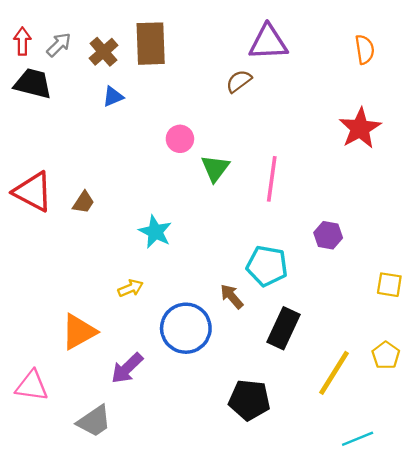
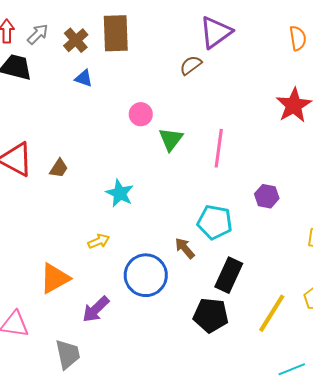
purple triangle: (268, 42) -> (216, 32), turned -33
blue triangle: (113, 96) -> (84, 78), turned 42
black pentagon: (249, 400) -> (211, 315), moved
gray trapezoid: (94, 421) -> (68, 354), turned -68

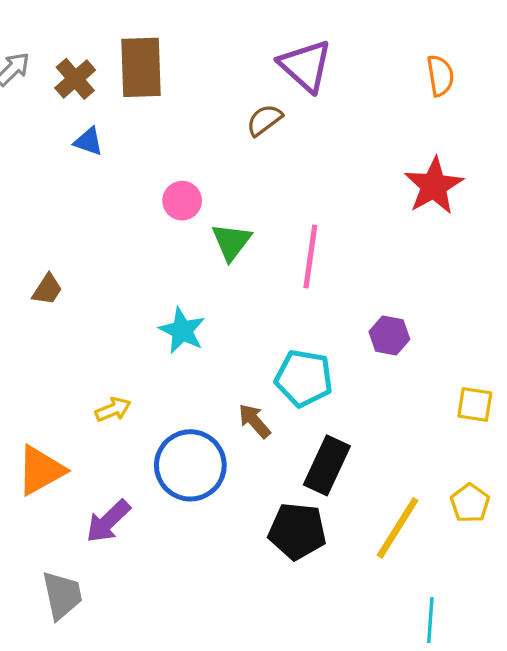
purple triangle: (216, 32) -> (305, 66), turned -42
cyan star: (120, 193) -> (182, 331), moved
cyan line: (292, 369) -> (430, 620), turned -64

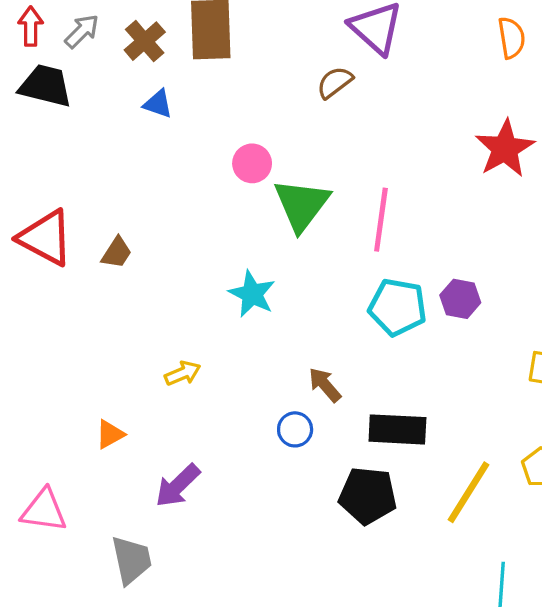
green triangle: (231, 242) -> (302, 205), size x1.4
cyan pentagon: (304, 378) -> (397, 307), moved
blue circle: (190, 465) -> (295, 429), moved, size x0.5
black rectangle: (327, 465) -> (397, 429), turned 68
orange triangle: (41, 470) -> (110, 434), size x0.6

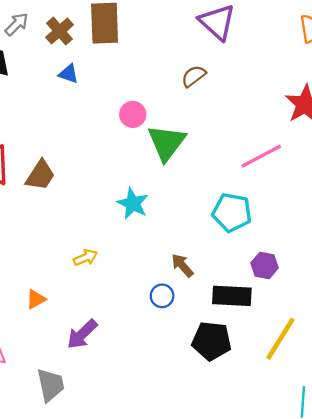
brown semicircle: (335, 82) -> (194, 76), moved
pink line: (381, 220) -> (261, 156), moved, turned 54
brown trapezoid: (117, 253) -> (40, 175), size x1.4
purple hexagon: (460, 299) -> (265, 265), moved

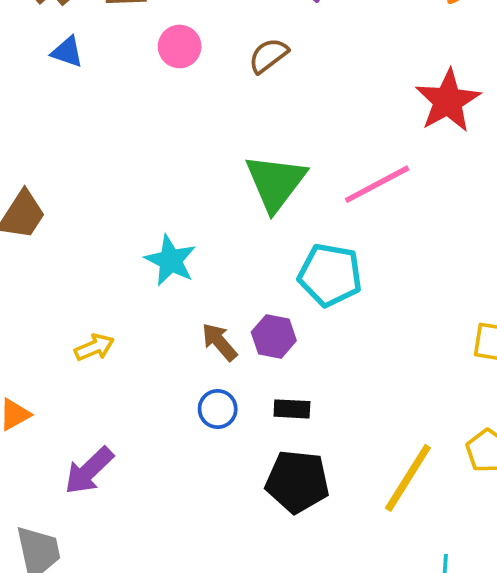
pink circle: (133, 114) -> (180, 46), moved
green triangle: (167, 143) -> (276, 182), moved
brown arrow: (182, 265) -> (219, 342), moved
purple hexagon: (265, 265) -> (274, 336), moved
black rectangle: (232, 296) -> (292, 409), moved, size x0.6

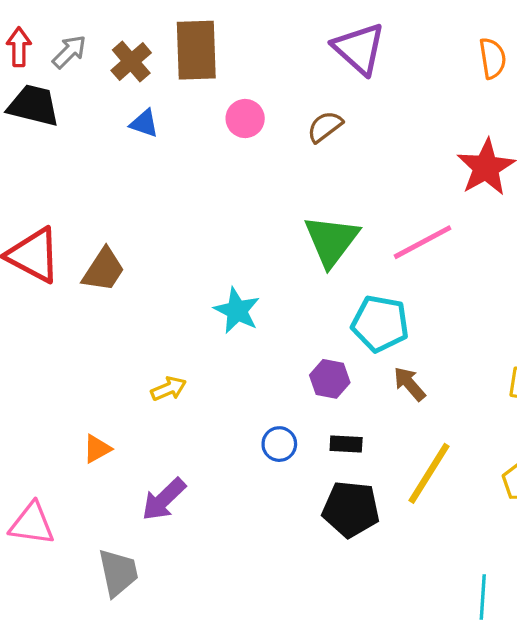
brown arrow: (219, 342) -> (409, 384), moved
yellow line: (408, 478) -> (429, 473), moved

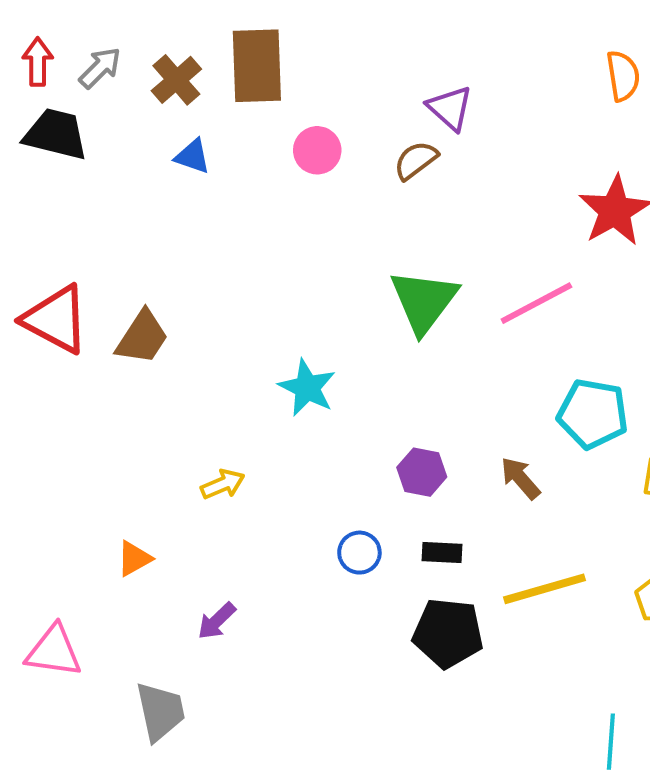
purple triangle: (359, 49) -> (450, 108), moved, size x0.7
cyan pentagon: (380, 324) -> (593, 414), moved
yellow line: (429, 473) -> (545, 589), turned 42
purple arrow: (164, 499) -> (217, 621), size x0.7

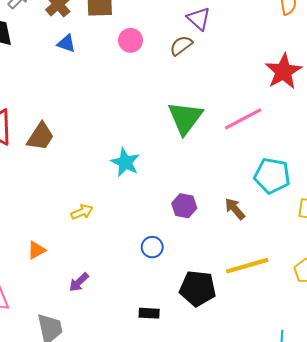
black rectangle: (442, 553) -> (149, 313), moved

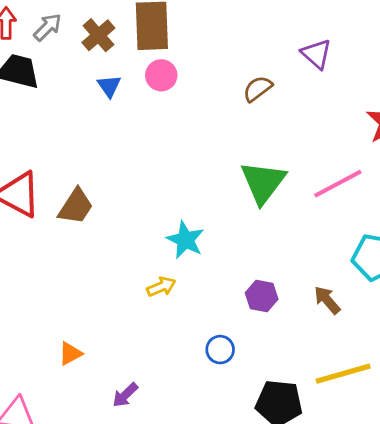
purple triangle: (199, 19) -> (316, 54), moved
pink circle: (130, 40) -> (161, 75), moved
blue triangle: (66, 43) -> (109, 86), turned 36
yellow arrow: (82, 212) -> (161, 287), moved

